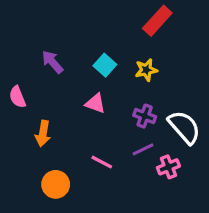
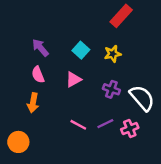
pink semicircle: (17, 97) -> (38, 75), moved
pink triangle: (95, 103) -> (73, 80), turned -49
purple line: (143, 149) -> (105, 124), moved
orange circle: (56, 184) -> (18, 142), moved

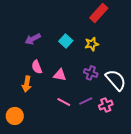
purple arrow: (40, 48) -> (33, 39), turned -77
pink semicircle: (38, 75) -> (37, 67), moved
pink triangle: (73, 80) -> (60, 75), moved, turned 40

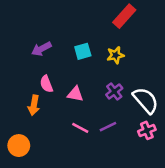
cyan square: (66, 41) -> (83, 51), turned 32
purple cross: (91, 73) -> (114, 92), turned 32
pink cross: (106, 105) -> (147, 130), moved

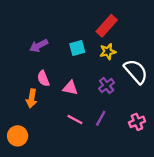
red rectangle: (124, 16) -> (107, 26), moved
white semicircle: (146, 100) -> (136, 71), moved
purple line: (108, 127) -> (101, 118), turned -35

